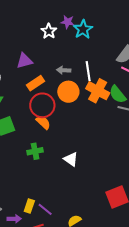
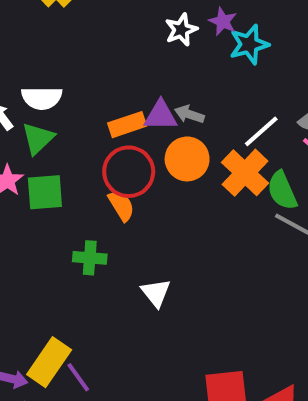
purple triangle: (24, 61) -> (161, 116), moved
white line: (88, 71) -> (261, 131), moved, turned 42
yellow rectangle: (29, 206) -> (49, 362), size x1.6

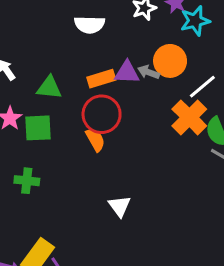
white semicircle: (42, 98) -> (90, 25), moved
green triangle: (38, 138) -> (49, 88), moved, turned 48
orange circle: (187, 159) -> (170, 61), moved
green cross: (90, 258) -> (27, 181), moved

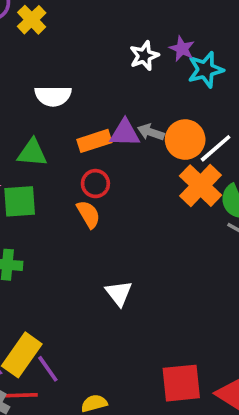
white semicircle: (90, 25) -> (53, 96), moved
orange circle: (170, 61) -> (185, 140), moved
red circle: (102, 114) -> (95, 184), size x0.6

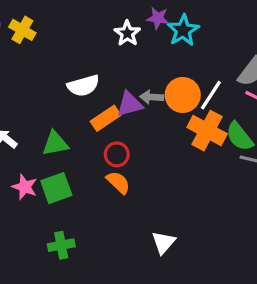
white semicircle: (53, 96) -> (83, 86), moved
white triangle: (119, 293) -> (163, 242), turned 35

